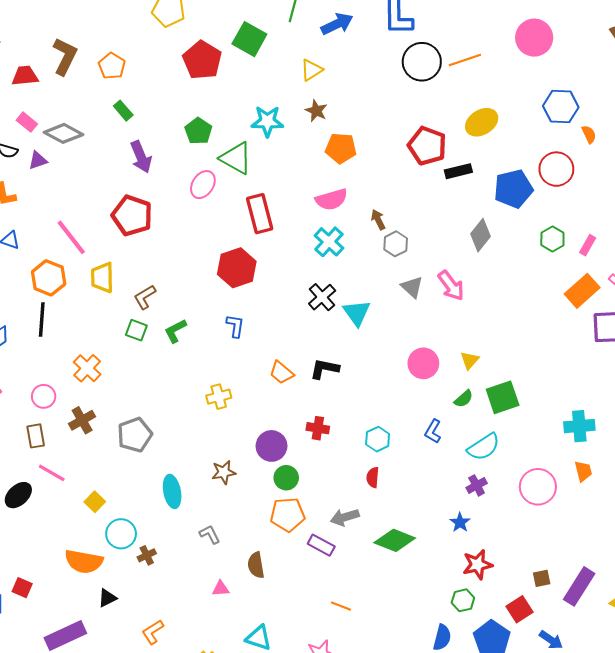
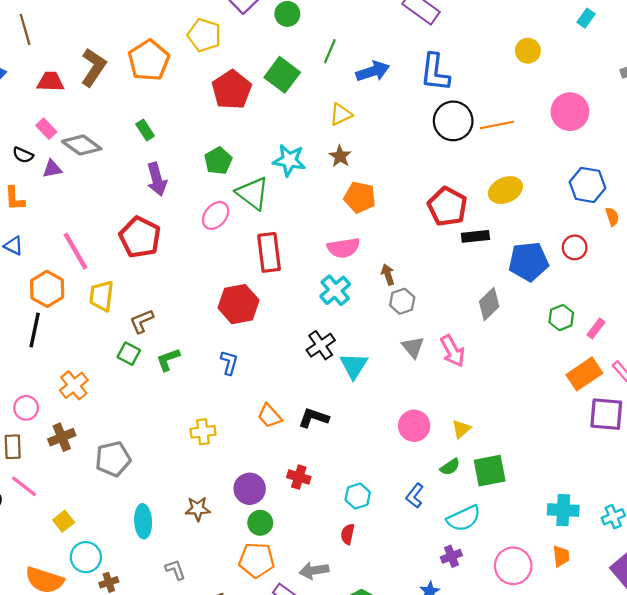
orange pentagon: (112, 66) -> (149, 60), moved, size x1.5
red circle: (556, 169) -> (575, 247), size x0.7

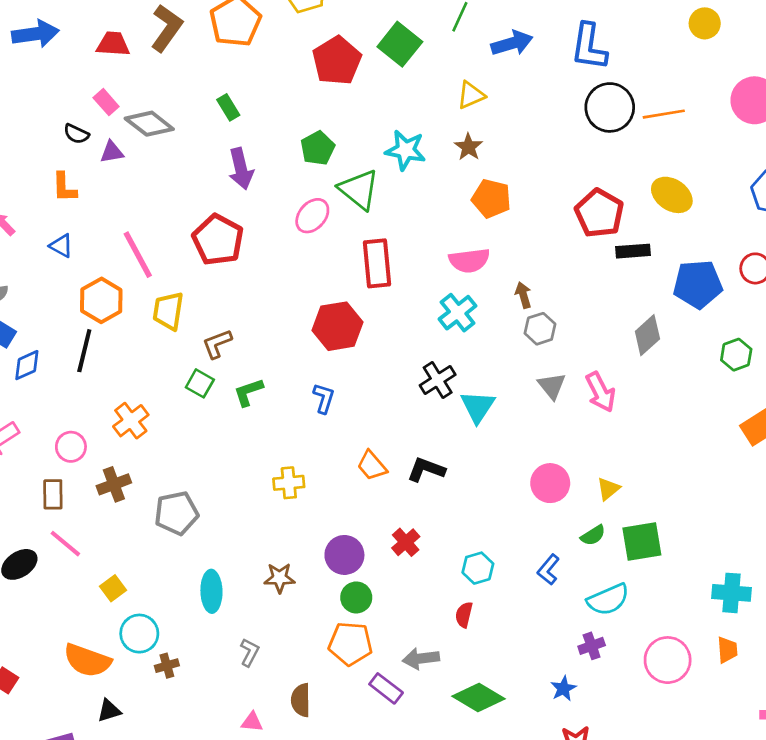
yellow ellipse: (505, 190) -> (672, 195), turned 56
red cross: (299, 477) -> (406, 542), turned 30
gray L-shape: (175, 570) -> (249, 652), turned 45

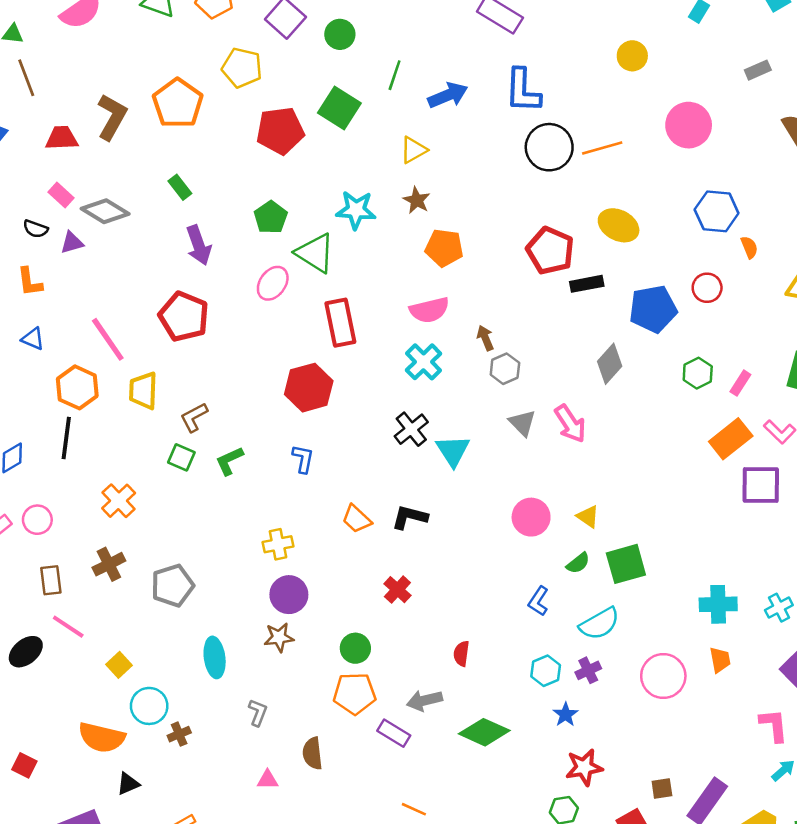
red pentagon: (337, 61) -> (280, 131), turned 30
pink circle: (71, 447) -> (37, 520), moved
yellow triangle: (608, 489) -> (588, 517), turned -40
purple circle: (344, 555) -> (289, 595), moved
cyan hexagon: (478, 568) -> (546, 671), moved

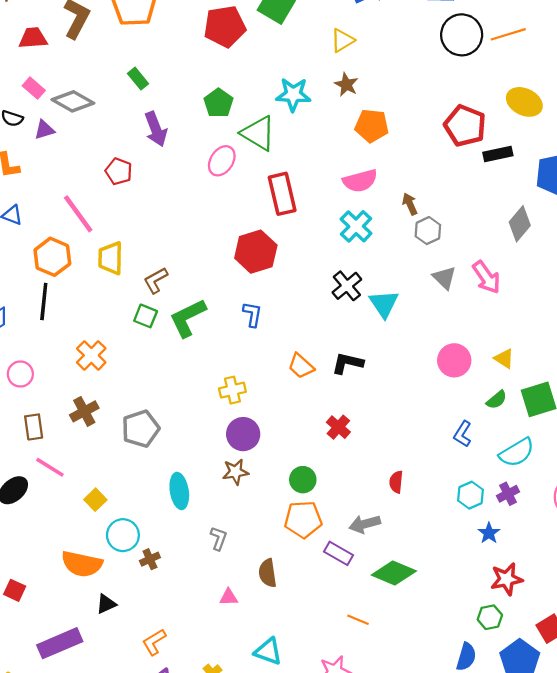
red pentagon: (184, 316) -> (119, 171), moved, size x0.6
green L-shape: (229, 461) -> (188, 318), size x1.5
green diamond: (484, 732) -> (394, 573), moved

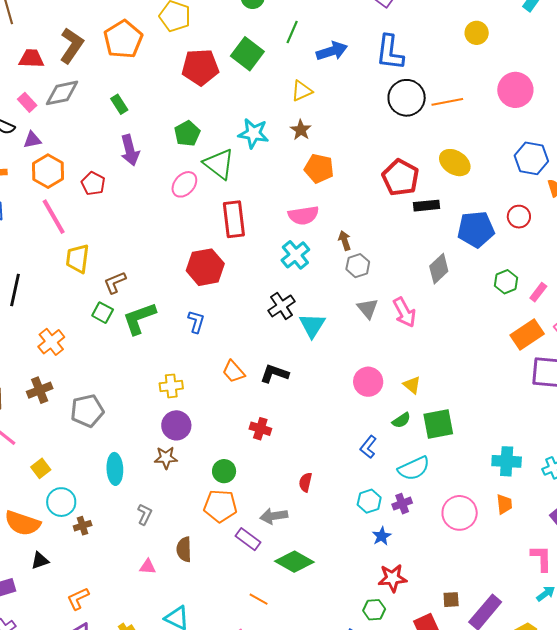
gray diamond: (73, 101) -> (62, 93), moved, turned -48
orange hexagon: (52, 257) -> (48, 171), moved
red cross: (338, 427) -> (260, 429), turned -30

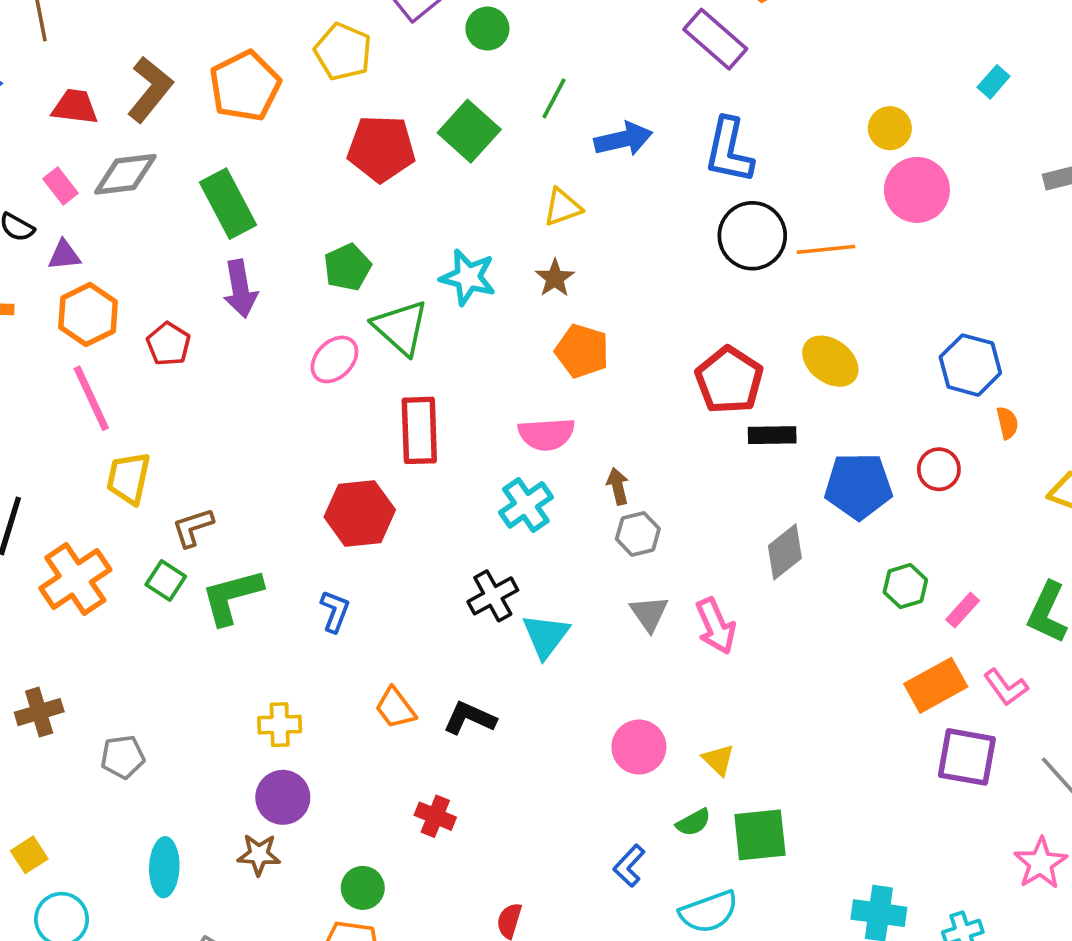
pink circle: (515, 90) -> (917, 190), moved
green rectangle: (119, 104) -> (228, 204), size x1.8
orange cross: (51, 342) -> (75, 579), moved, size x1.4
gray pentagon: (87, 411) -> (123, 757), size x0.7

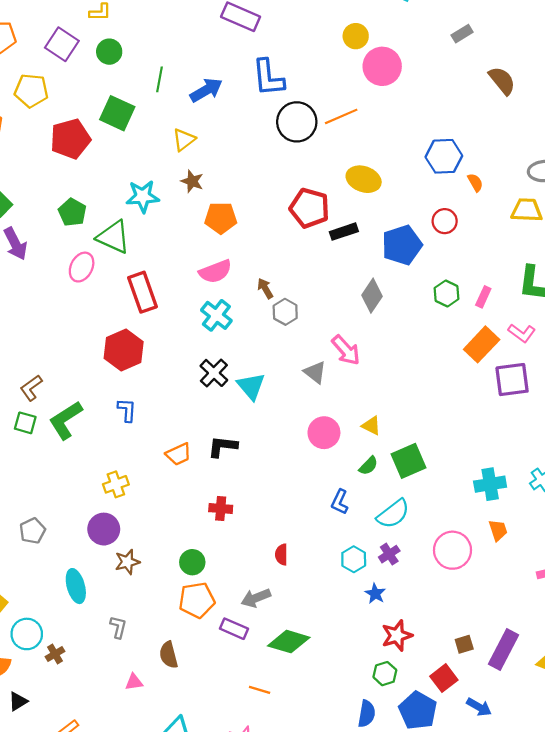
gray triangle: (649, 614) -> (315, 372), moved
orange trapezoid: (395, 708) -> (179, 454), turned -60
purple circle: (283, 797) -> (104, 529), moved

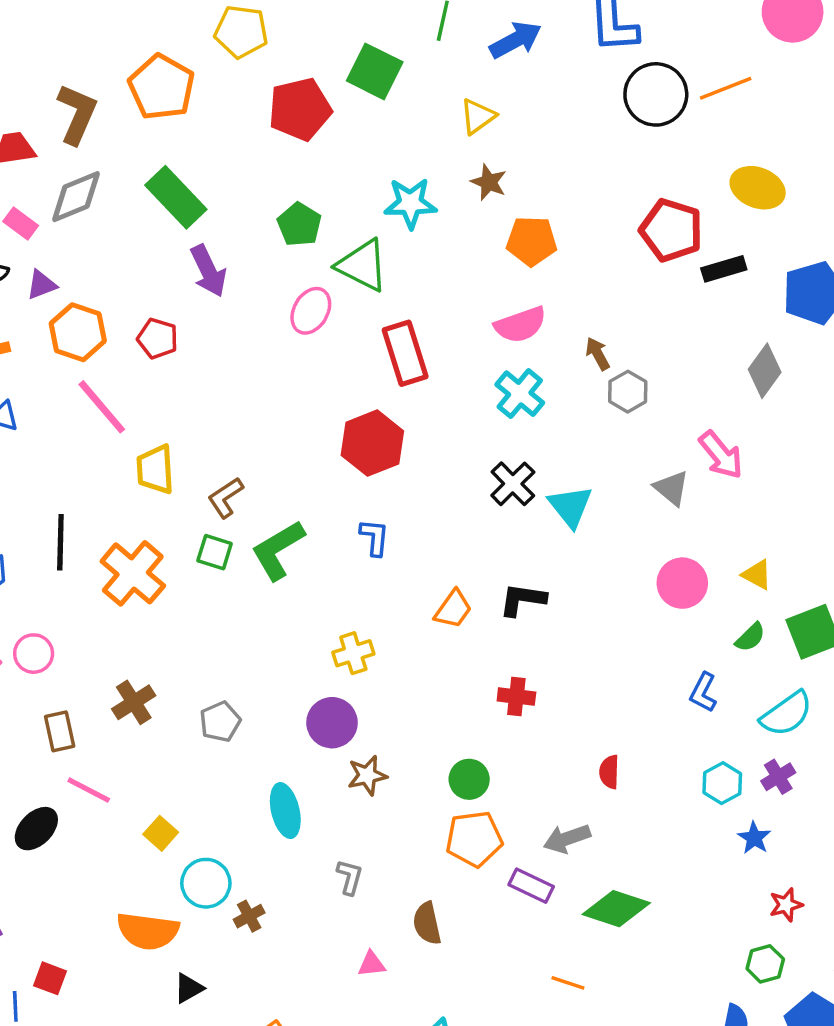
orange trapezoid: (179, 454) -> (453, 609), turned -32
red star: (397, 635) -> (786, 905), size x0.7

